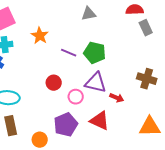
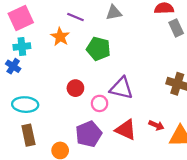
purple line: (69, 53) -> (75, 17), moved
green pentagon: (95, 53) -> (98, 49), moved
red arrow: (117, 98) -> (156, 125), moved

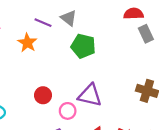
gray triangle: (114, 13) -> (69, 18), moved, turned 49
green pentagon: (98, 49) -> (83, 46), moved

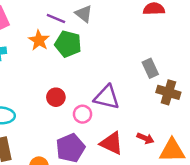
gray rectangle: (146, 34) -> (150, 68), moved
green pentagon: (83, 46) -> (68, 44), moved

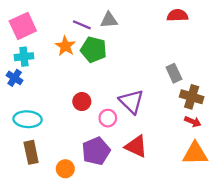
gray triangle: (84, 14) -> (109, 20), turned -42
purple triangle: (107, 97) -> (131, 102), turned 32
red arrow: (145, 138) -> (193, 122), moved

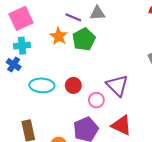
green pentagon: (94, 50) -> (84, 39), turned 30
cyan ellipse: (28, 119) -> (42, 85), moved

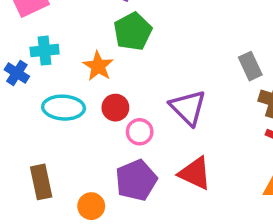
orange star: (59, 36) -> (98, 66), moved
cyan cross: (22, 46) -> (45, 51), moved
pink circle: (96, 100) -> (140, 132), moved

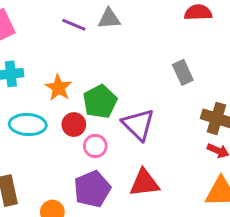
green pentagon: (133, 32) -> (100, 102), moved
gray rectangle: (250, 66) -> (183, 72), moved
red triangle: (195, 173) -> (144, 183), turned -32

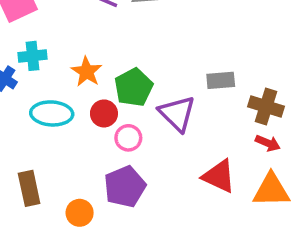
gray rectangle: (183, 72) -> (221, 80), moved, turned -70
red triangle: (144, 183) -> (219, 176), moved, turned 32

